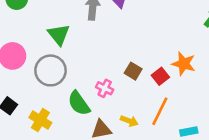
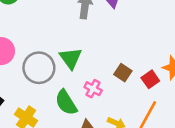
green triangle: (59, 35) -> (71, 58), moved

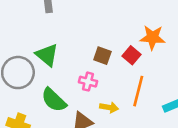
pink cross: (93, 89) -> (88, 82), moved

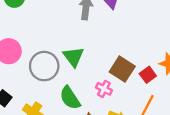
brown square: (102, 56) -> (122, 69), size x1.5

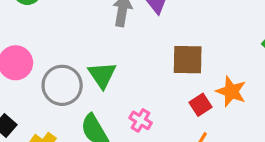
brown square: (122, 69) -> (188, 60), moved, turned -35

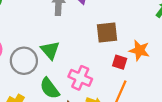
red square: (200, 105) -> (120, 62), turned -32
pink cross: (141, 120) -> (80, 78), size x1.5

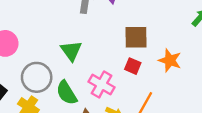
gray circle: (24, 61) -> (37, 77), moved
red square: (120, 62) -> (133, 66), moved

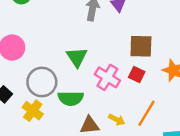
pink cross: (102, 85) -> (107, 77), moved
green semicircle: (67, 93) -> (71, 98), turned -60

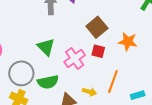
brown square: (141, 46) -> (97, 27), turned -30
pink cross: (107, 77) -> (75, 58), turned 35

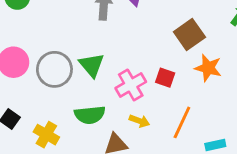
brown square: (97, 27) -> (189, 35), moved
gray circle: (21, 73) -> (54, 69), moved
yellow arrow: (89, 92) -> (139, 121), moved

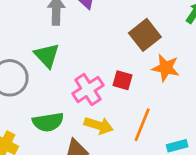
green triangle: (92, 65) -> (47, 55), moved
yellow arrow: (139, 121) -> (99, 125), size x1.4

